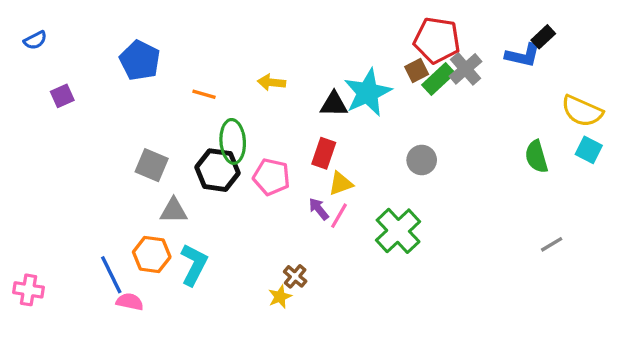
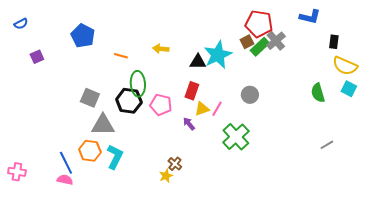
black rectangle: (543, 37) -> (334, 42), moved, turned -40
blue L-shape: (523, 55) -> (310, 17), moved
gray triangle: (174, 211) -> (103, 125), size x1.4
pink line: (339, 216) -> (217, 109), moved
pink semicircle: (130, 302) -> (65, 180), moved

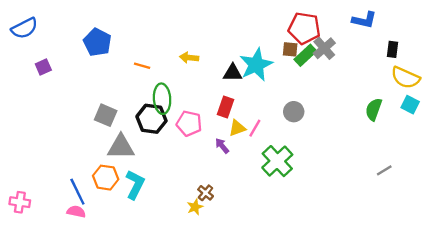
blue semicircle: (21, 24) -> (24, 28), size x1.6
brown square: (247, 42) -> (290, 49), turned 32
green semicircle: (318, 93) -> (374, 109), turned 36

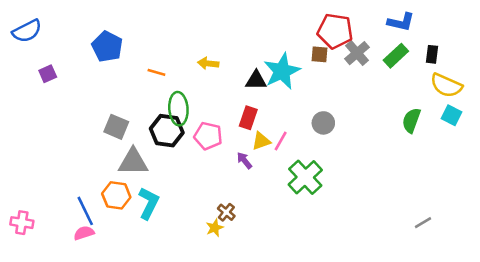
green rectangle: (305, 55) -> (396, 56), moved
gray line: (384, 170) -> (423, 223), moved
pink semicircle: (76, 212) -> (84, 233), turned -30

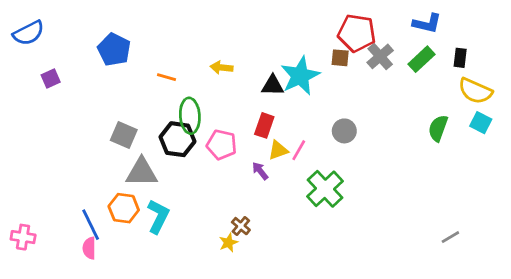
pink semicircle: (84, 233) -> (89, 248), turned -72

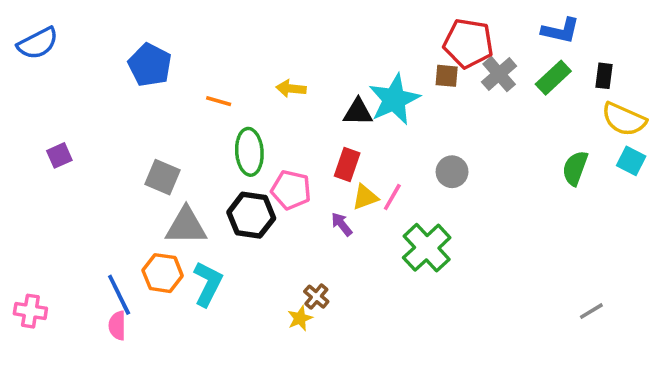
purple square: (51, 79) -> (59, 155), moved
black hexagon: (177, 139) -> (251, 215), moved

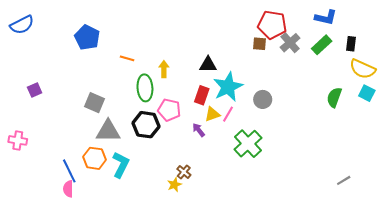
yellow arrow: (291, 89) -> (164, 69), moved, turned 84
cyan star: (394, 99) -> (228, 87), moved
pink cross: (30, 311) -> (18, 140), moved

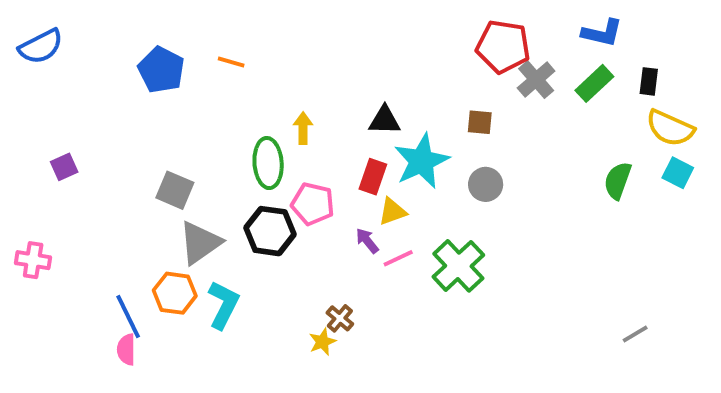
brown square: (260, 44) -> (480, 122), moved
orange line: (127, 58) -> (231, 62), moved
pink line: (228, 114) -> (398, 258), moved, turned 35
gray triangle: (108, 131) -> (200, 243), turned -35

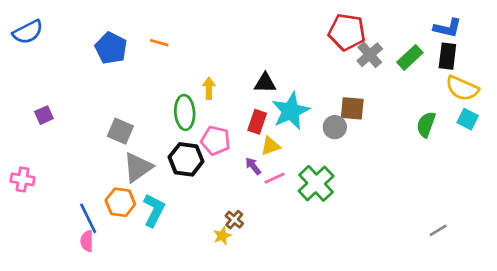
blue L-shape: (602, 33) -> (447, 28), moved
black rectangle: (649, 81) -> (447, 56), size x1.4
brown square: (480, 122) -> (352, 108), moved, size x1.4

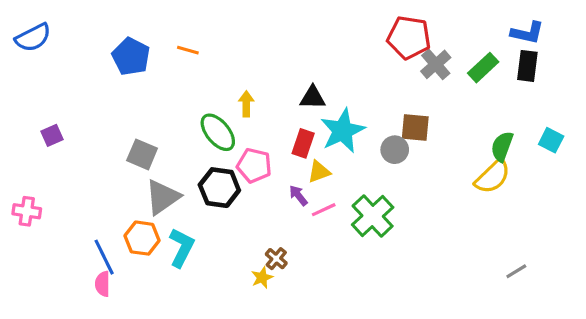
yellow semicircle: (462, 88) -> (493, 177), moved, turned -68
green ellipse: (185, 112) -> (218, 132), turned -36

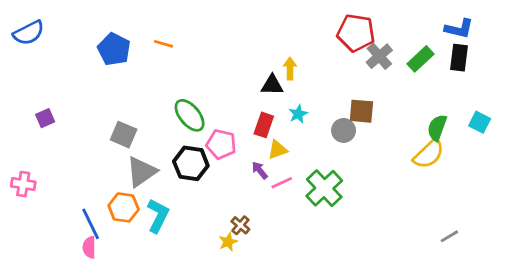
yellow arrow: (246, 104) -> (290, 69), moved
cyan star: (343, 131) -> (298, 114), size x0.5

